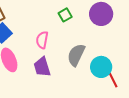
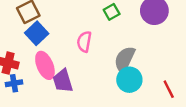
purple trapezoid: (42, 67) -> (63, 81), moved
cyan circle: (101, 67) -> (129, 80), moved

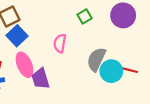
cyan circle: (129, 80) -> (111, 71), moved
red line: (169, 89) -> (130, 70), moved, turned -49

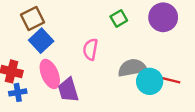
gray semicircle: (96, 59) -> (132, 68), turned 55

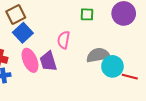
green square: (119, 19) -> (87, 14), turned 32
red line: (171, 80) -> (130, 77), moved
purple trapezoid: (68, 90) -> (48, 61), moved

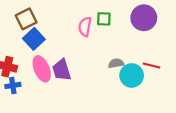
pink semicircle: (64, 40) -> (85, 27), moved
gray semicircle: (98, 55) -> (116, 63), size x0.6
red line: (130, 77) -> (152, 65), moved

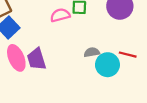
pink semicircle: (85, 27) -> (60, 15), turned 66

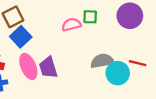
gray semicircle: (92, 52) -> (102, 61), size x1.5

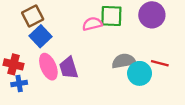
green square: (90, 17) -> (111, 16), size x1.5

